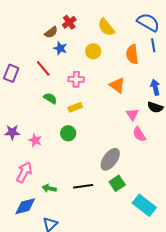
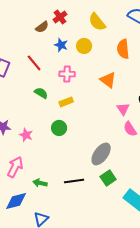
blue star: (60, 48) -> (61, 45), moved

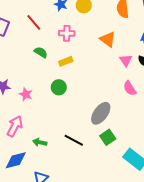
pink triangle: (123, 109) -> (126, 60), moved
black line: (74, 181) -> (74, 140), turned 36

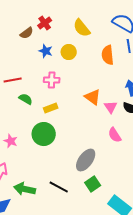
red line: (34, 22) -> (13, 80), moved, turned -60
orange triangle: (108, 39) -> (93, 97), moved
green circle: (59, 87) -> (44, 134), size x1.5
green arrow: (40, 142) -> (25, 189), size x1.5

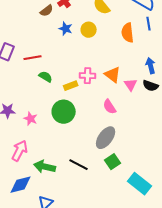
pink cross: (52, 80) -> (88, 76), moved
pink semicircle: (115, 135) -> (110, 107), moved

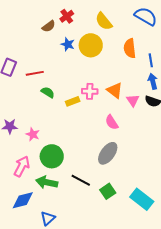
blue line: (149, 24) -> (151, 60), moved
yellow circle: (89, 30) -> (91, 45), size x1.5
green circle: (64, 112) -> (52, 156), moved
green square: (113, 162) -> (108, 191), moved

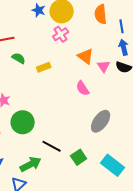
pink cross: (90, 91) -> (61, 34), moved, turned -35
gray ellipse: (108, 153) -> (101, 121), moved
green arrow: (47, 182) -> (31, 164), moved, turned 140

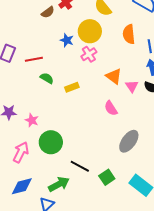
blue star: (39, 10) -> (67, 40), moved

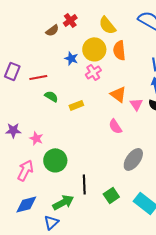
orange semicircle: (129, 34) -> (119, 50), moved
black line: (80, 166) -> (84, 184), turned 60

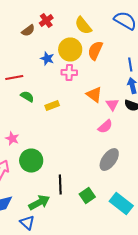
orange semicircle: (119, 50) -> (95, 50), turned 30
pink cross: (93, 72) -> (69, 72), turned 35
pink semicircle: (115, 126) -> (105, 126), moved, turned -98
blue triangle: (51, 222) -> (27, 222), turned -35

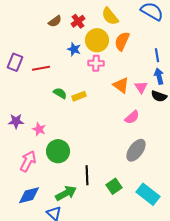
red cross: (46, 20) -> (78, 21), moved
green semicircle: (27, 96) -> (60, 93), moved
pink triangle: (112, 104) -> (141, 87), moved

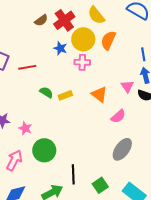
red cross: (78, 21) -> (64, 20), size x1.5
orange triangle: (121, 85) -> (99, 94), moved

